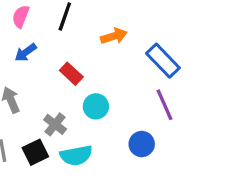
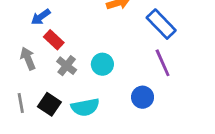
red rectangle: (71, 74) -> (54, 40), moved
gray cross: (55, 124) -> (67, 66), moved
black square: (35, 152) -> (49, 104), turned -30

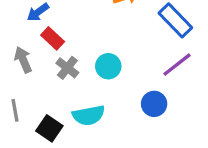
purple line: (163, 63) -> (177, 65), turned 76
black square: (49, 104) -> (49, 128), moved

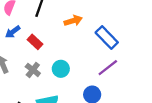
red rectangle: (53, 38) -> (35, 42), moved

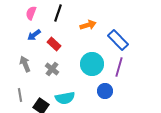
purple line: (108, 68) -> (119, 67), turned -36
cyan circle: (61, 69) -> (92, 64), moved, size x1.5

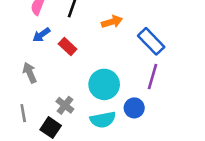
cyan circle: (92, 64) -> (104, 84), moved
gray cross: (52, 69) -> (65, 105), moved
cyan semicircle: (65, 98) -> (103, 120), moved

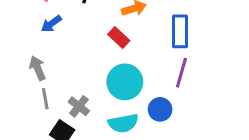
blue rectangle: (151, 41) -> (180, 31), turned 44
red rectangle: (68, 47) -> (119, 37), moved
gray line: (23, 113) -> (45, 99), moved

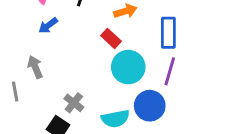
cyan circle: (125, 82) -> (128, 67), moved
gray line: (45, 99) -> (15, 91), moved
blue circle: (160, 109) -> (150, 106), size x1.4

